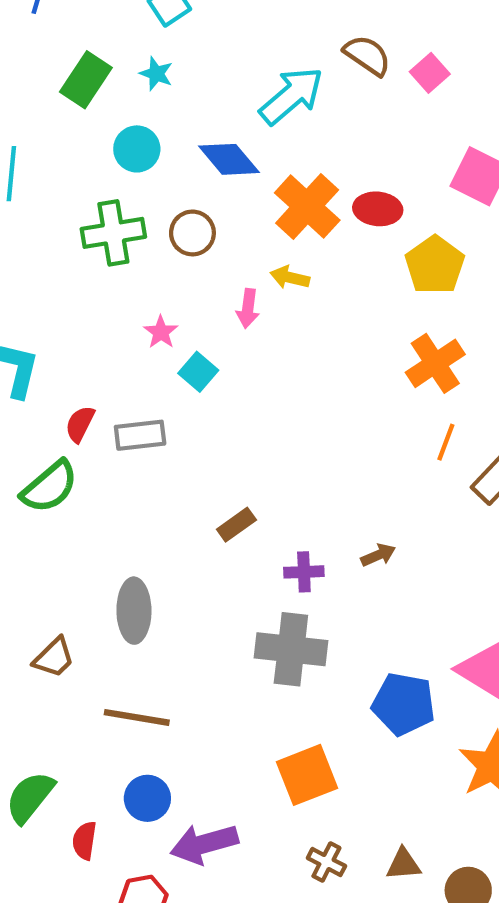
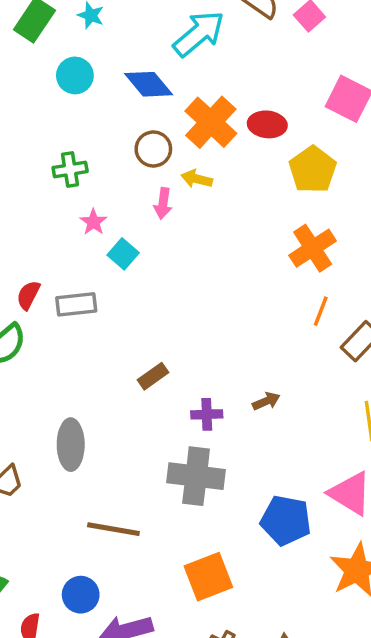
green cross: (113, 233) -> (70, 170), moved, size x0.7
brown circle: (192, 233) -> (153, 149), moved
brown line: (137, 717) -> (113, 529), moved

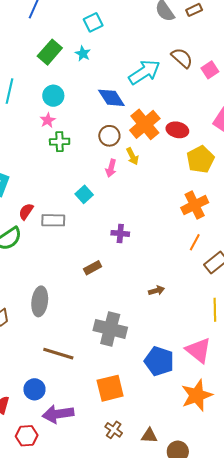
cyan circle: (75, 75) -> (53, 96), moved
yellow arrow: (197, 179) -> (132, 156), turned -138
pink star: (93, 222) -> (48, 120), moved
purple cross: (207, 414) -> (120, 233), moved

